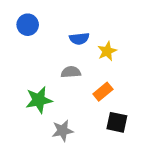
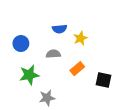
blue circle: (28, 25) -> (21, 44), moved
black square: (117, 122) -> (103, 80), moved

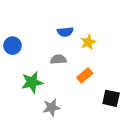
blue circle: (21, 44) -> (12, 46), moved
black square: (103, 80) -> (111, 98), moved

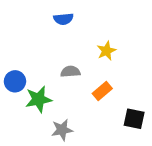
blue semicircle: (65, 32) -> (63, 19), moved
blue circle: (12, 46) -> (15, 81), moved

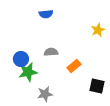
yellow star: (106, 51) -> (98, 30), moved
blue circle: (15, 81) -> (21, 59), moved

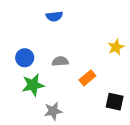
yellow star: (98, 30) -> (116, 47), moved
blue circle: (21, 59) -> (25, 58), moved

